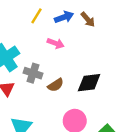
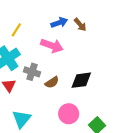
yellow line: (37, 16) -> (16, 30), moved
pink arrow: (56, 43) -> (52, 46), size x1.5

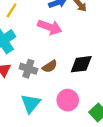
gray cross: (32, 72) -> (28, 69), moved
cyan triangle: (22, 119) -> (31, 103), moved

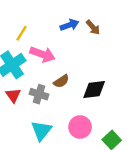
pink arrow: (50, 27) -> (43, 54), moved
brown semicircle: (50, 66) -> (61, 81), moved

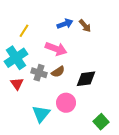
pink arrow: (43, 54) -> (56, 49), moved
gray cross: (39, 94) -> (39, 73), moved
pink circle: (80, 127) -> (66, 103), moved

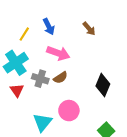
blue arrow: (65, 24) -> (49, 27), moved, turned 84
black diamond: (86, 79) -> (103, 85), moved, turned -60

